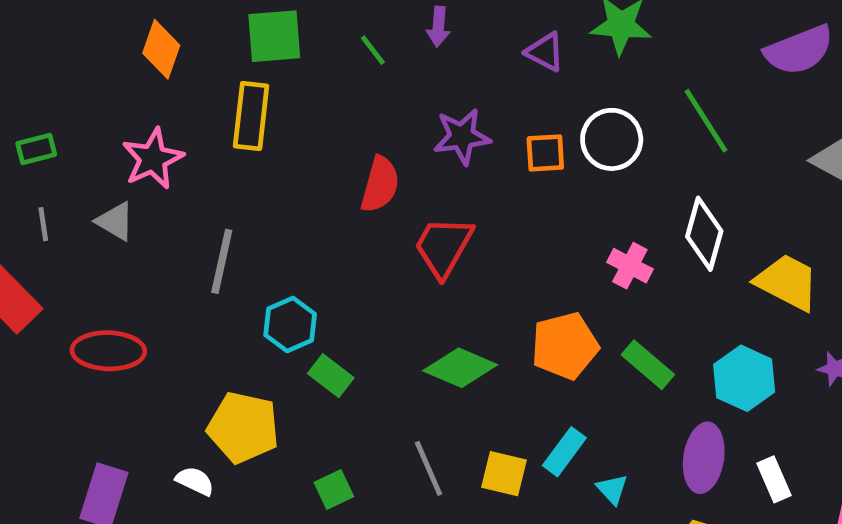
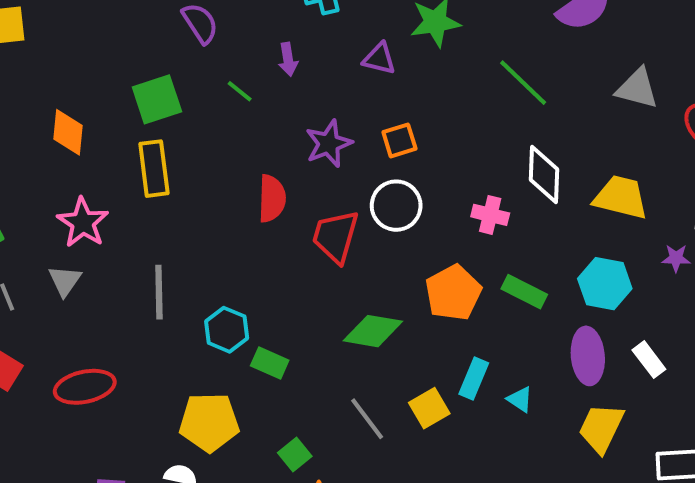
white circle: (612, 139) -> (396, 206), moved
gray triangle: (115, 221) -> (65, 281), turned 48
yellow square: (504, 474) -> (429, 408), turned -30

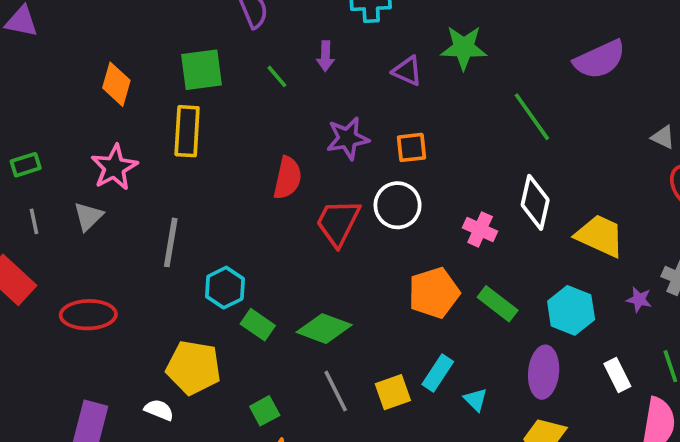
gray triangle: (637, 88) -> (663, 137), moved, size x0.6
green diamond: (373, 331) -> (324, 329), moved
white rectangle: (649, 360) -> (617, 375), moved

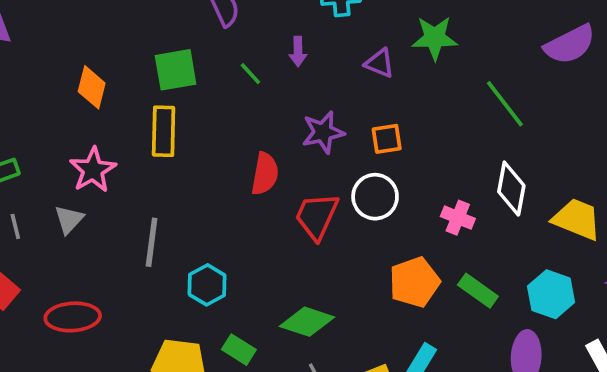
green rectangle: (258, 325) -> (239, 350), moved

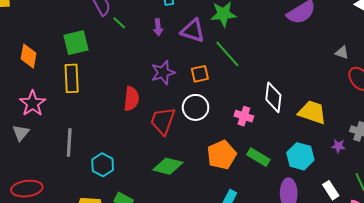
purple arrow: (298, 52) -> (158, 27), moved
purple triangle: (380, 63) -> (193, 31), size x1.4
green line: (250, 74) -> (119, 23), moved
green line: (505, 104) -> (227, 54), moved
green diamond: (307, 322) -> (168, 166), moved

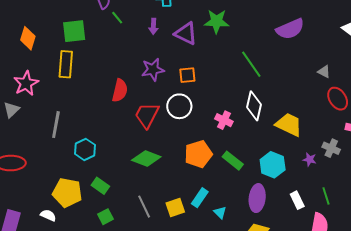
green line: (227, 54) -> (251, 64), moved

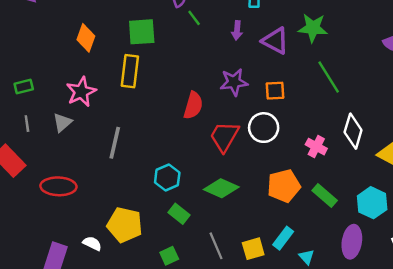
green line: (251, 64) -> (329, 77), moved
cyan hexagon: (85, 149) -> (167, 178), moved
green rectangle: (100, 186) -> (179, 214), moved
white semicircle: (48, 215) -> (92, 243), moved

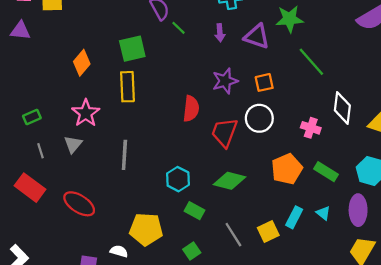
orange diamond: (86, 38) -> (82, 63), turned 30
red ellipse: (58, 186) -> (79, 204), turned 40
cyan triangle: (307, 257) -> (323, 213), moved

